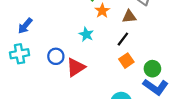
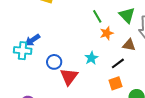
blue arrow: (25, 26) -> (32, 40), moved
cyan star: (86, 34) -> (91, 58), moved
red triangle: (76, 67) -> (69, 77), turned -36

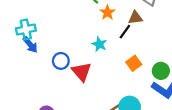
blue arrow: (32, 40) -> (30, 45), turned -77
cyan cross: (23, 51) -> (26, 29), moved
black line: (118, 63) -> (125, 32), moved

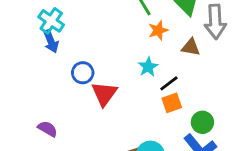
cyan cross: (26, 29) -> (51, 21), turned 30
black line: (125, 32) -> (169, 83), moved
cyan star: (99, 44) -> (148, 67), moved

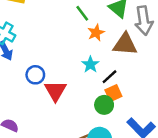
brown triangle: (191, 47) -> (125, 44), size x1.5
green circle: (202, 122) -> (104, 105), moved

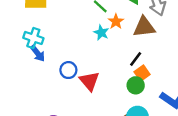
cyan star: (90, 64) -> (101, 33), moved

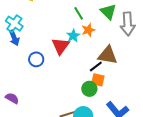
brown triangle: (144, 27) -> (108, 55), moved
orange square: (142, 73) -> (98, 80), turned 32
red triangle: (89, 81) -> (61, 46), moved

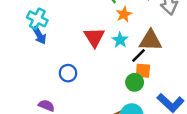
cyan star: (73, 36) -> (120, 40), moved
blue circle: (36, 59) -> (68, 73), moved

